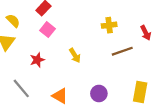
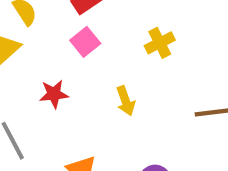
yellow cross: (109, 25) -> (160, 43), moved, turned -32

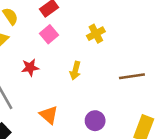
yellow arrow: (126, 101) -> (75, 71), turned 36

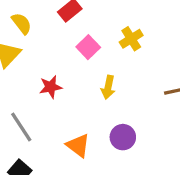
pink square: (49, 34) -> (88, 47), moved
purple circle: (95, 121) -> (123, 137), moved

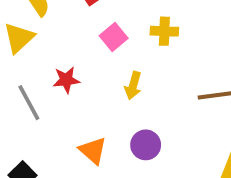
yellow cross: (131, 39) -> (164, 31), turned 30
gray line: (21, 127) -> (29, 103), moved

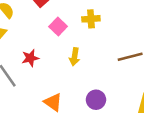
purple circle: (146, 145) -> (96, 100), moved

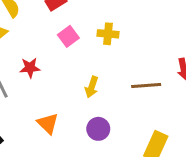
yellow arrow: (75, 57) -> (92, 87), moved

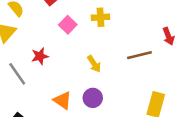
yellow arrow: (92, 87) -> (94, 64), turned -42
purple circle: (98, 129) -> (93, 98), moved

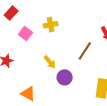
brown line: (139, 55) -> (85, 51), turned -36
purple circle: (93, 98) -> (65, 77), moved

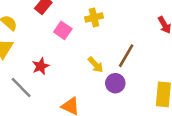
brown line: (85, 51) -> (126, 56), moved

